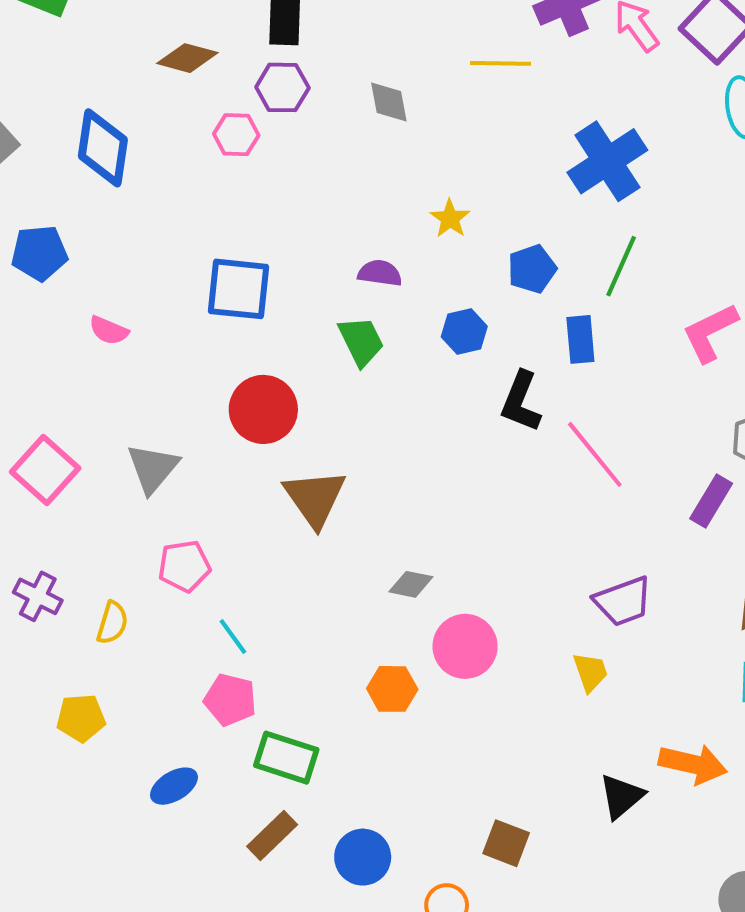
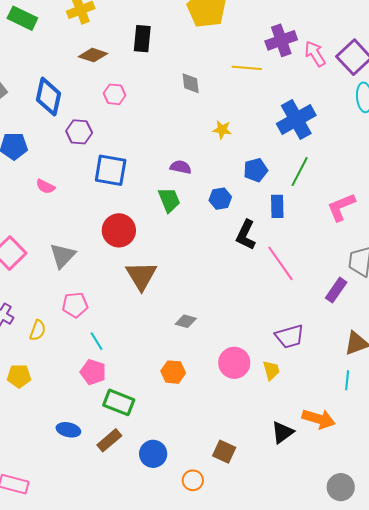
purple hexagon: (282, 87) -> (79, 132), moved
yellow star: (450, 219) -> (222, 130), moved, turned -30
pink circle: (465, 646) -> (234, 363), moved
blue ellipse: (174, 786) -> (68, 430), moved, turned 40

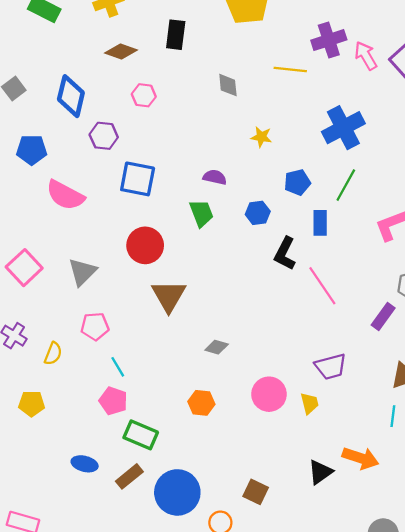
pink semicircle: (45, 186) -> (65, 195), size x1.8
blue circle: (153, 454) -> (177, 492), size x1.5

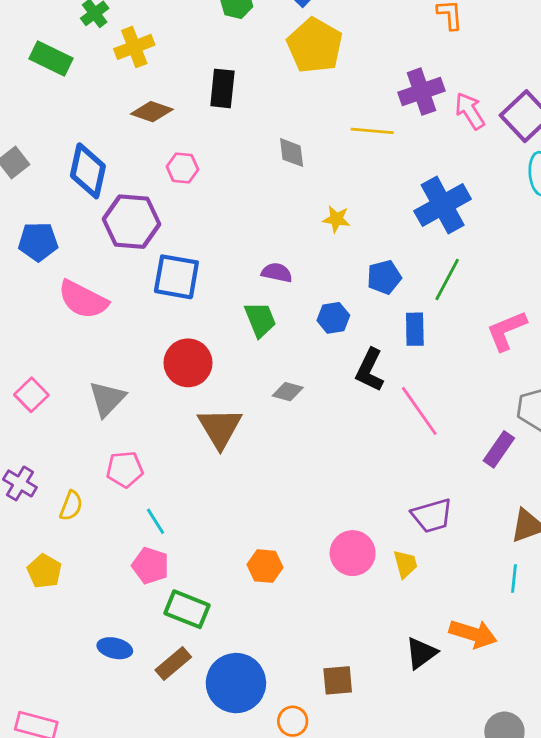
purple hexagon: (104, 136) -> (131, 222), size x1.5
pink square: (24, 268) -> (31, 395), size x0.7
gray diamond: (217, 347) -> (288, 392), moved
yellow pentagon: (32, 404) -> (44, 571), turned 30
brown square: (256, 492) -> (338, 680), turned -30

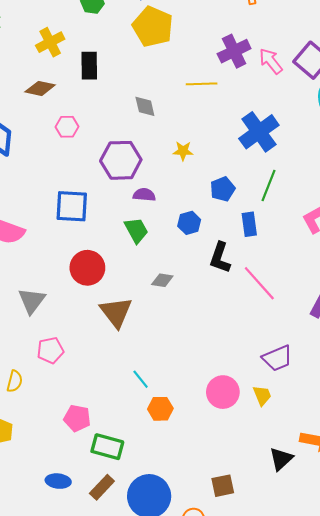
yellow cross: (134, 47) -> (50, 42), moved
purple hexagon: (131, 222) -> (121, 160), moved
cyan line: (155, 521) -> (141, 379), moved

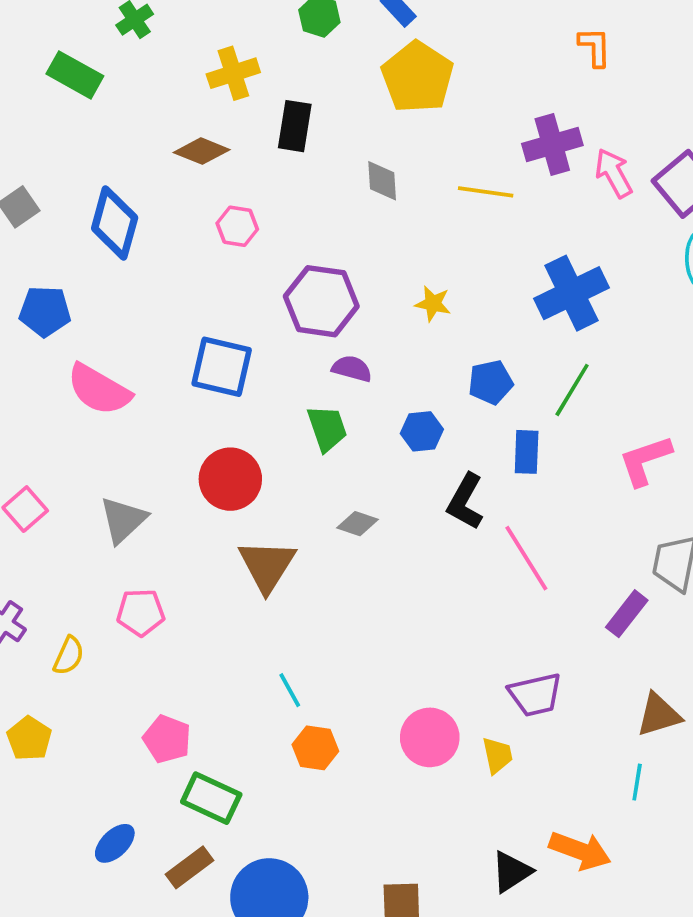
gray diamond: (145, 106) -> (382, 181), moved
blue ellipse: (58, 481) -> (115, 843), turned -60

